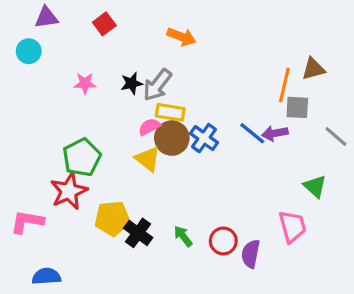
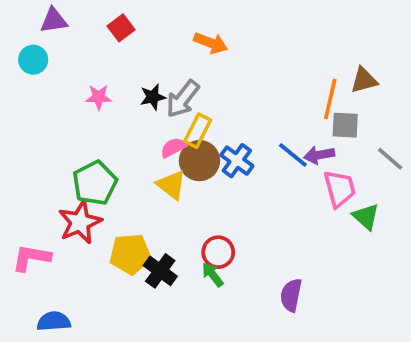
yellow rectangle: (170, 112) -> (198, 131), turned -72
pink trapezoid: (292, 227) -> (340, 189), moved
red circle: (223, 241) -> (218, 252), moved

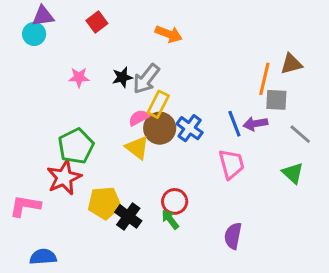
cyan circle: (33, 60) -> (34, 34), moved
blue line: (293, 155) -> (234, 124), turned 30
gray line: (390, 159) -> (300, 134), moved
pink trapezoid: (340, 189) -> (231, 164), moved

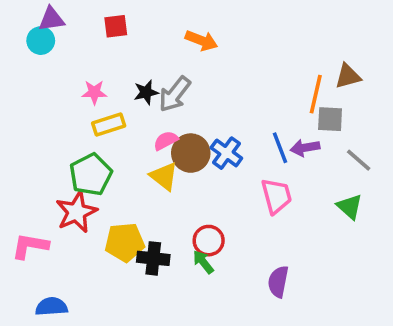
red square: (97, 22) -> (116, 26), turned 30
yellow rectangle: (158, 104) -> (109, 124), moved, turned 45
black cross: (128, 216) -> (153, 258), turned -30

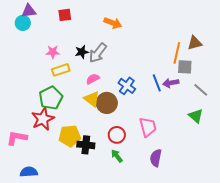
brown circle: (191, 153) -> (107, 103), moved
pink trapezoid: (276, 196) -> (148, 127), moved
green arrow: (203, 262) -> (117, 156), moved

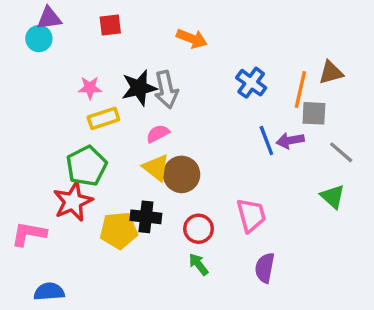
black star: (82, 52) -> (139, 88), size x1.5
gray arrow: (98, 53) -> (166, 90), turned -50
blue cross: (127, 86) -> (251, 83), moved
black cross: (86, 145) -> (146, 217), moved

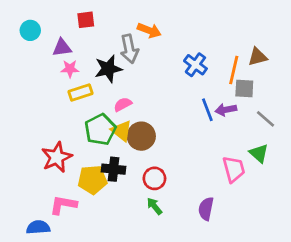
purple triangle: (49, 18) -> (62, 48), moved
gray arrow: (166, 90) -> (129, 49), moved
green pentagon: (86, 166) -> (100, 129), moved
pink trapezoid: (251, 215) -> (234, 169), moved
pink L-shape: (29, 234) -> (63, 205), moved

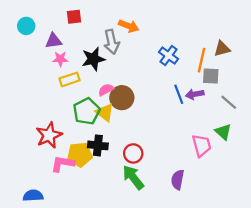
brown circle: (141, 136) -> (122, 98), moved
pink L-shape: (63, 205) -> (63, 164), moved
green arrow: (154, 206) -> (133, 177), size x1.6

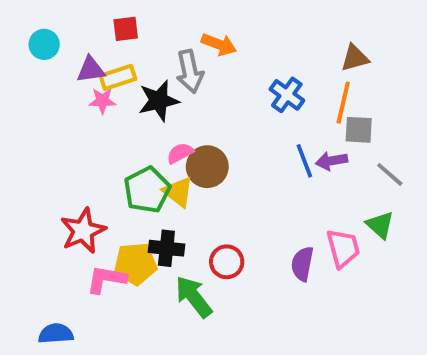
brown triangle: (222, 49) -> (355, 58), moved
yellow rectangle: (69, 79) -> (118, 77), moved
green arrow: (133, 177) -> (194, 297), moved
purple semicircle: (178, 180) -> (302, 264), moved

